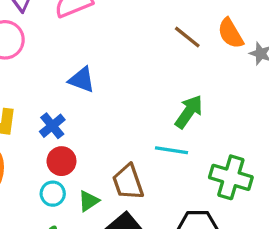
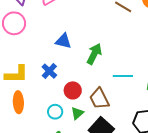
green arrow: (189, 112) -> (94, 54), moved
red circle: (61, 161) -> (73, 90), moved

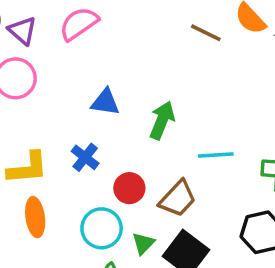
brown trapezoid: (99, 99) -> (178, 199), turned -105
cyan circle: (55, 112) -> (102, 228), size x1.5
green triangle: (77, 113) -> (143, 243), moved

